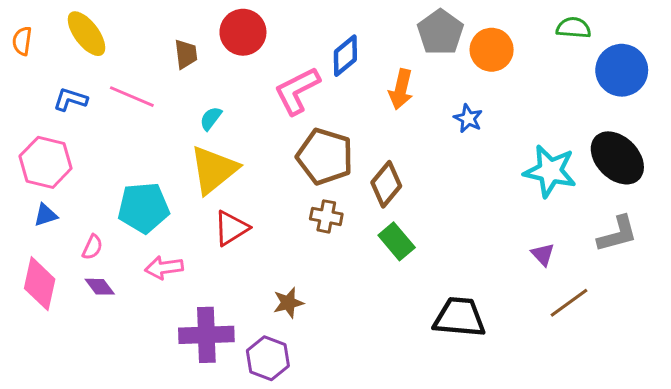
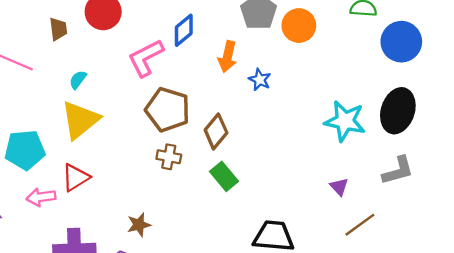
blue star: (468, 118) -> (260, 80), moved
black ellipse: (617, 158) -> (398, 111), turned 63
red triangle: (231, 228) -> (76, 177), moved

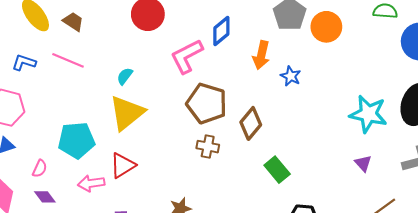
brown trapezoid: (58, 29) -> (73, 22), moved, turned -50
green rectangle: (224, 176) -> (277, 170), moved
purple triangle: (339, 187) -> (363, 163), moved

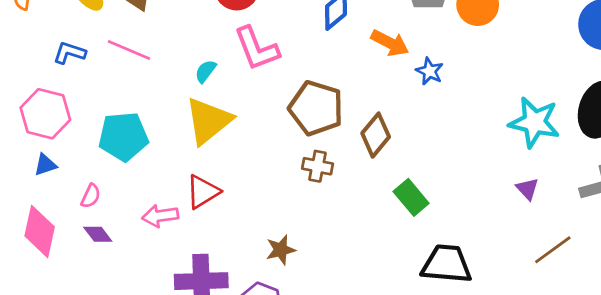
orange arrow: (261, 55) -> (390, 43), turned -76
pink L-shape: (187, 56) -> (257, 49), moved, turned -84
cyan pentagon: (76, 140) -> (123, 136), moved

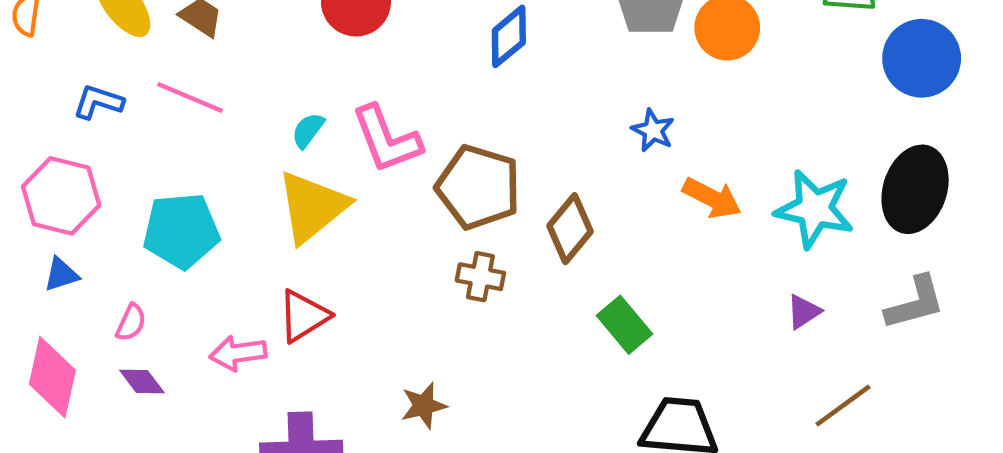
orange arrow: (390, 43) -> (712, 198), moved
pink L-shape: (257, 49) -> (387, 139), moved
purple triangle: (527, 189) -> (804, 312), turned 40

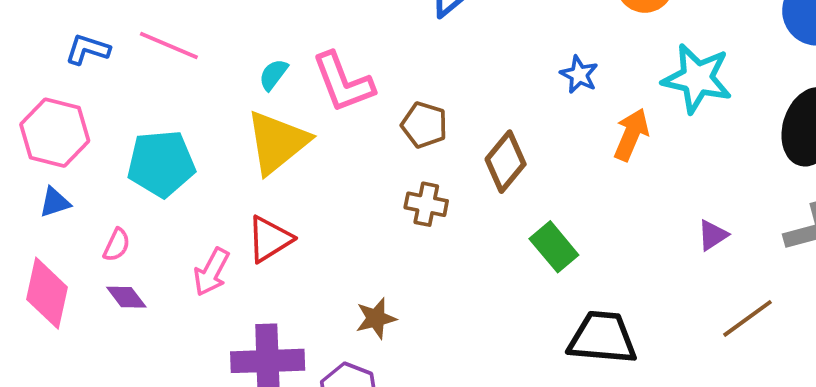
brown pentagon: (478, 187) -> (424, 125), size x0.6
orange arrow: (712, 198) -> (631, 135), turned -94
cyan star: (815, 209) -> (697, 78), moved
pink arrow: (238, 353) -> (211, 272), turned -54

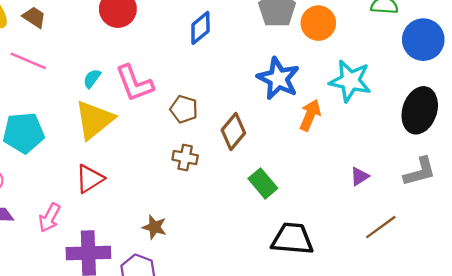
blue star: (579, 75) -> (278, 79), size x1.8
pink arrow: (211, 272) -> (49, 218), moved
brown star: (376, 318) -> (154, 227), turned 30

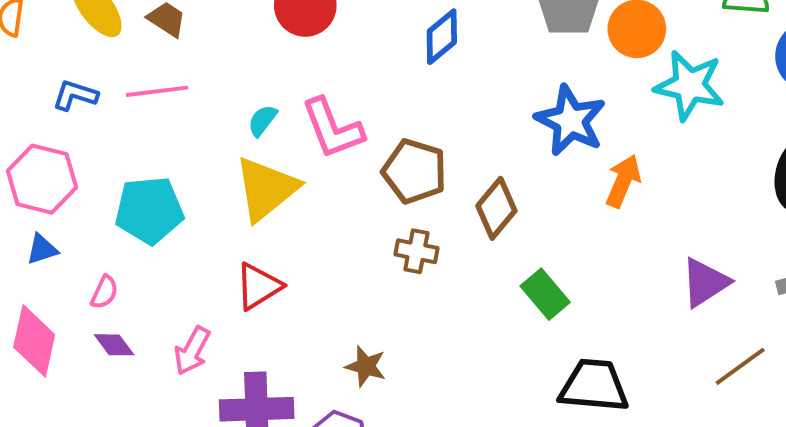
pink line: (28, 61) -> (157, 91), turned -30
cyan star: (350, 81) -> (689, 85), moved
brown pentagon: (184, 109) -> (414, 171), size x1.4
purple triangle: (360, 176) -> (705, 282), size x1.6

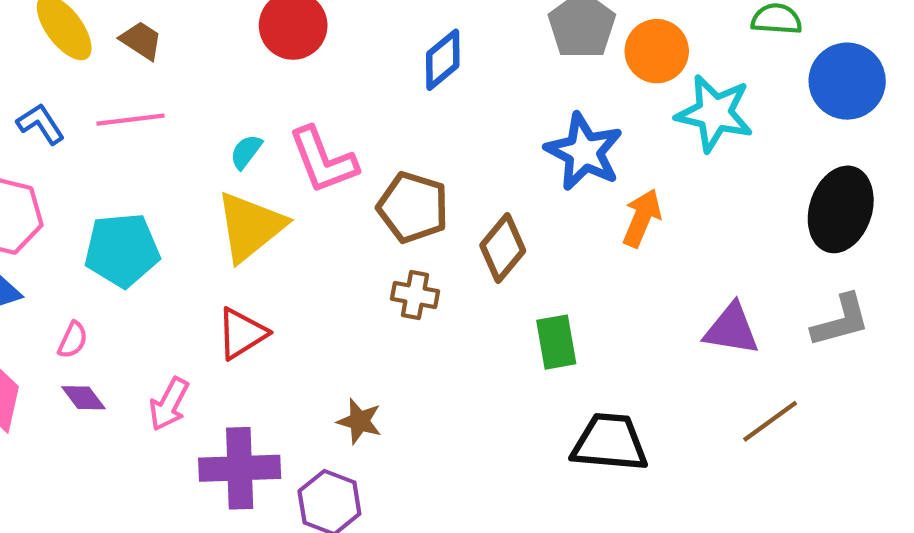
blue L-shape: (75, 95) -> (41, 124), turned 39
purple triangle: (705, 282) -> (732, 329), turned 42
green rectangle: (545, 294) -> (556, 342), turned 30

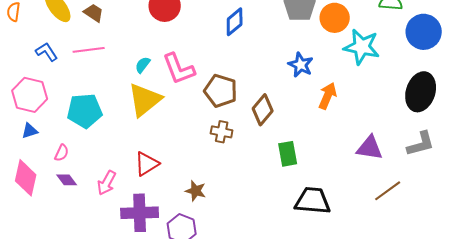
blue star: (584, 152) -> (301, 65), size x0.7
red triangle: (242, 333) -> (147, 164), moved

